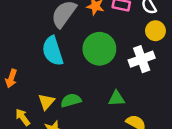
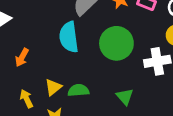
green triangle: (116, 98) -> (125, 97), turned 42

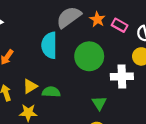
green triangle: (125, 97) -> (99, 103), moved

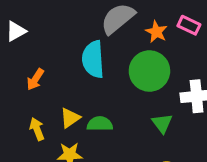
orange star: (97, 19) -> (156, 32), moved
green triangle: (99, 103) -> (162, 123), moved

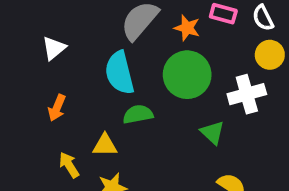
white triangle: (16, 31) -> (54, 48), moved
yellow triangle: (70, 118) -> (105, 145), turned 45
green semicircle: (100, 124) -> (138, 114), moved

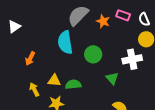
white triangle: (54, 48) -> (14, 27), moved
green circle: (187, 75) -> (93, 54), moved, size x0.7
green semicircle: (138, 114) -> (73, 84), moved

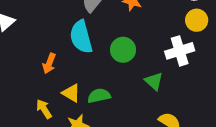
orange arrow: (30, 58) -> (49, 63), moved
yellow triangle: (54, 80) -> (71, 93), turned 32

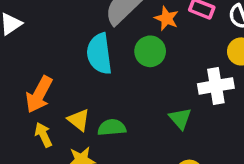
green circle: (123, 50) -> (150, 51), moved
orange arrow: (49, 63) -> (39, 94), moved, size x1.5

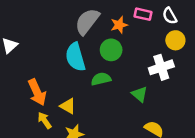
orange star: (167, 18) -> (119, 25), turned -30
orange arrow: (39, 94) -> (37, 92), turned -44
green semicircle: (112, 128) -> (101, 79), moved

